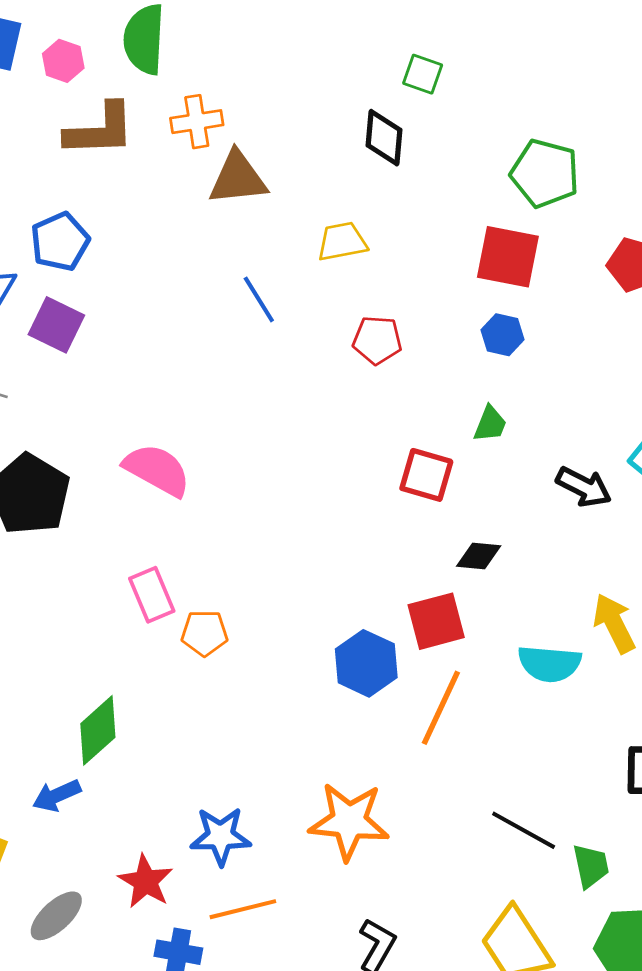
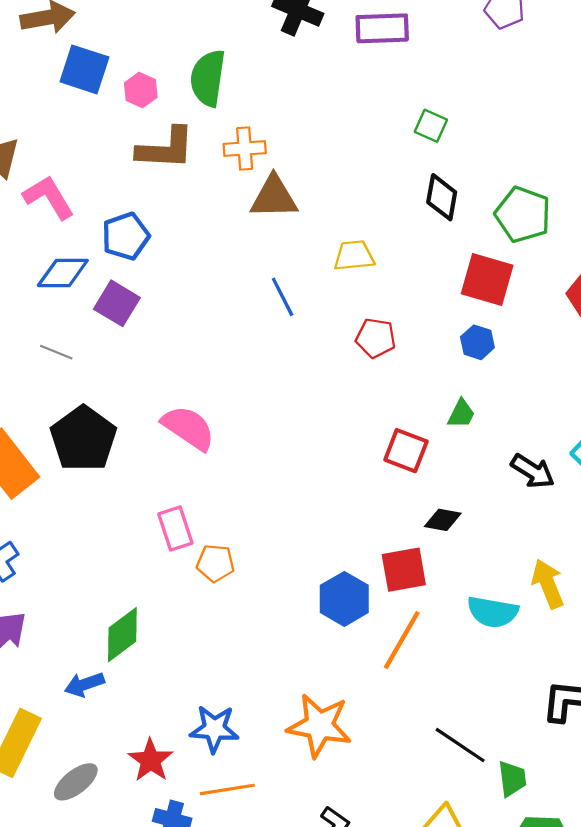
black diamond: (384, 138) -> (442, 197), moved

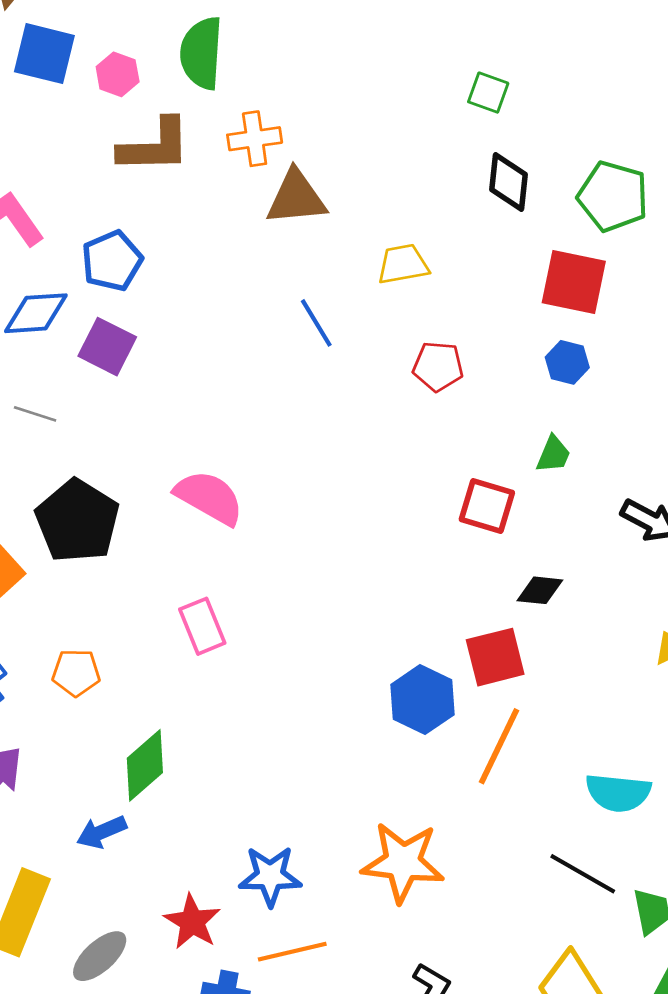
orange pentagon: (215, 563) -> (76, 673), moved
cyan semicircle: (493, 612) -> (618, 793), moved

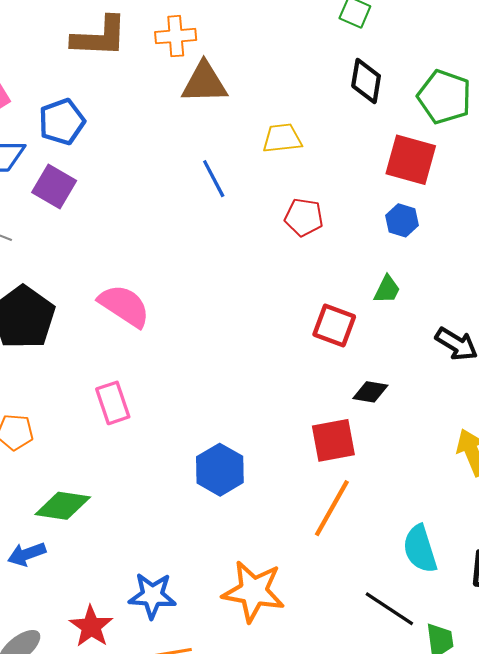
blue hexagon: (423, 700) -> (220, 470), moved
green diamond: (145, 765) -> (63, 506), turned 46
cyan semicircle: (618, 793) -> (420, 549), turned 63

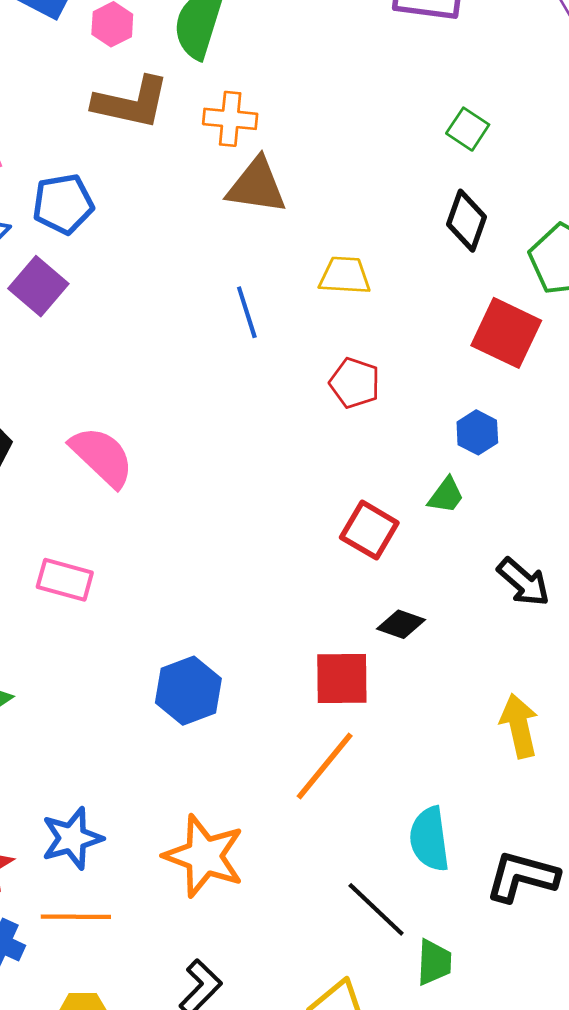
blue hexagon: (402, 220) -> (477, 432), moved
pink rectangle: (113, 403) -> (65, 580), turned -66
blue star: (152, 596) -> (72, 838), turned -30

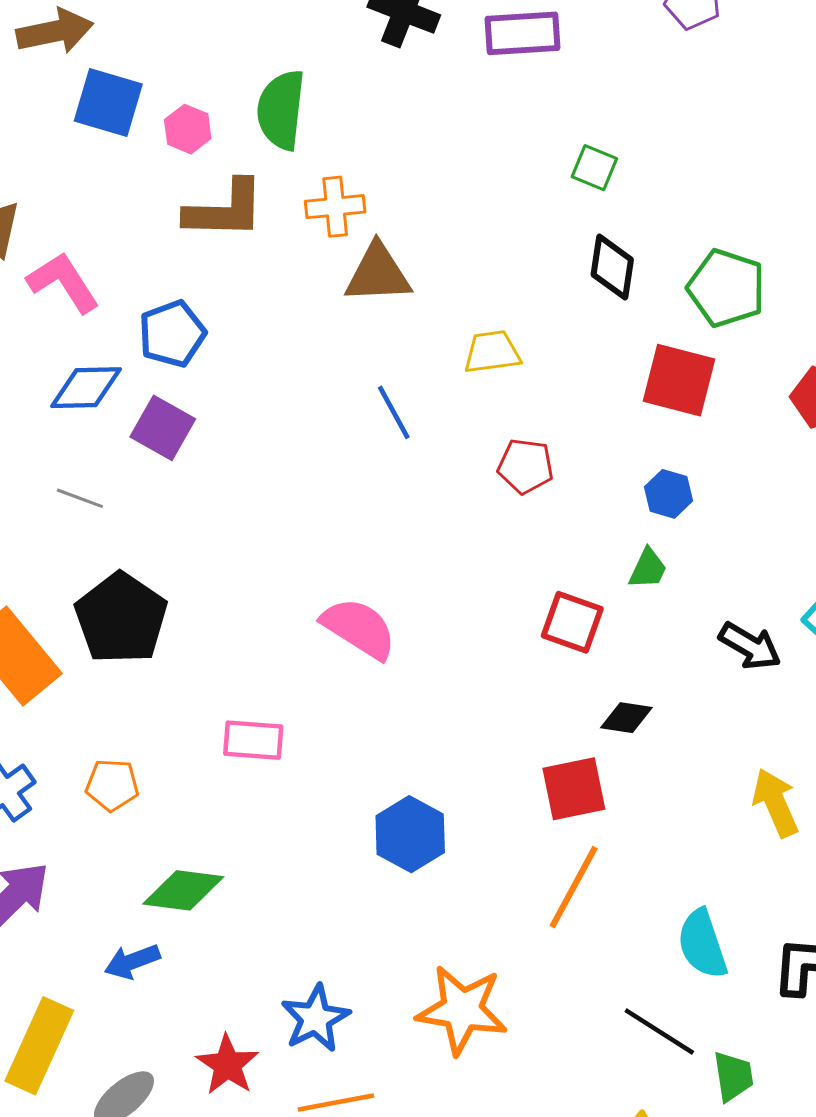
pink semicircle: (102, 457) -> (359, 628), moved

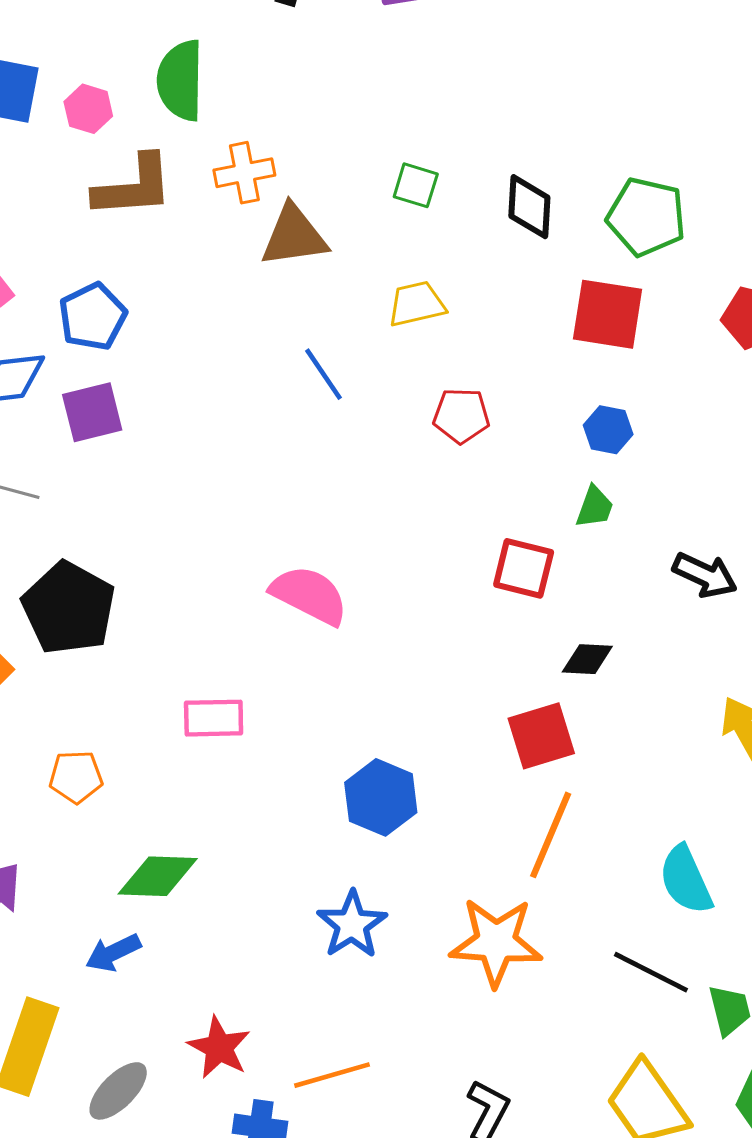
green square: (594, 168) -> (416, 185), moved
purple square: (163, 428) -> (92, 412), turned -38
orange star: (462, 1010) -> (496, 942), moved
blue star: (315, 1018) -> (352, 925), moved

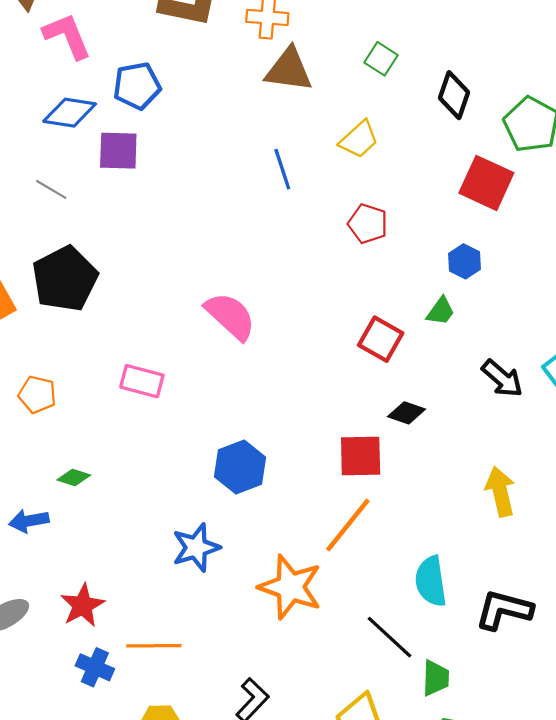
yellow trapezoid: (417, 304) -> (359, 139), turned 135
green diamond: (158, 876) -> (74, 478), size x0.6

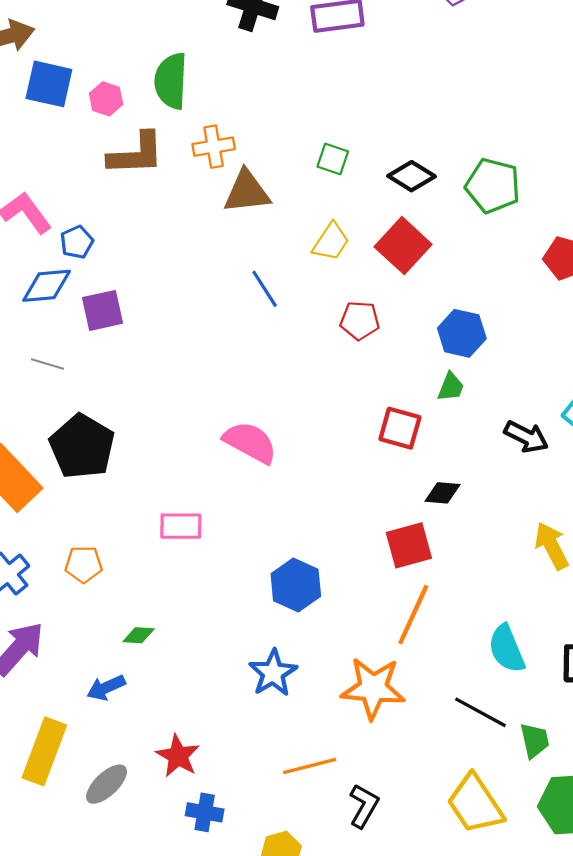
blue pentagon: (137, 86) -> (77, 242), moved, size x0.7
black diamond: (454, 95) -> (412, 176), turned -63
red square: (486, 183) -> (403, 246), moved, turned 32
blue hexagon: (465, 261) -> (462, 333), size x1.4
orange line: (154, 646) -> (310, 766), moved

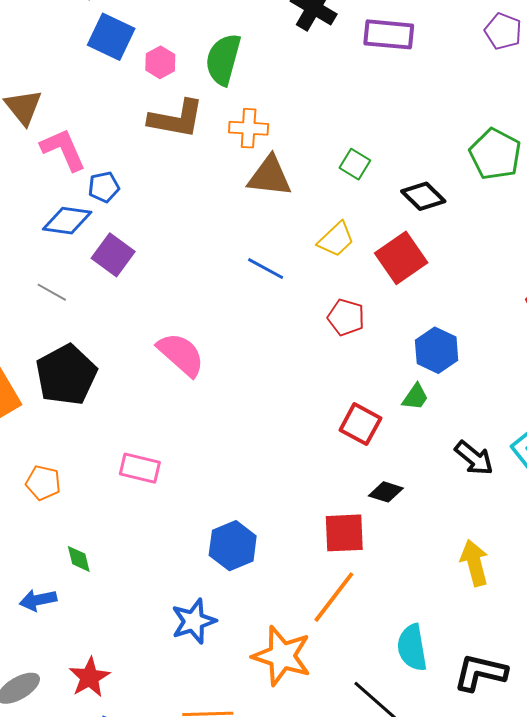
green pentagon: (493, 186) -> (495, 154), moved
blue line: (265, 289) -> (266, 269), turned -42
purple square: (103, 310) -> (113, 255), turned 36
pink semicircle: (250, 442) -> (181, 354), moved
green diamond: (139, 635) -> (79, 559), turned 60

